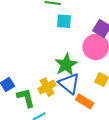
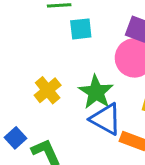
yellow cross: (47, 87) -> (48, 90), moved

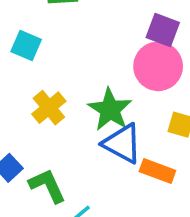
cyan square: (81, 29) -> (26, 45), moved, turned 30

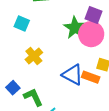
green star: (110, 110) -> (75, 28), moved
orange rectangle: (157, 171) -> (91, 77), moved

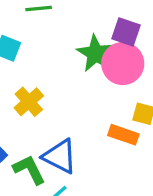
blue triangle: (72, 75) -> (60, 156), moved

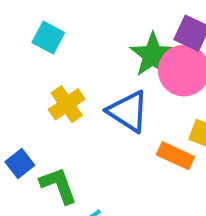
blue triangle: (60, 156) -> (128, 111), moved

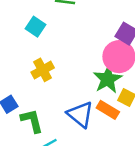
green star: (153, 55) -> (108, 79), moved
blue triangle: (128, 111) -> (80, 114), moved

